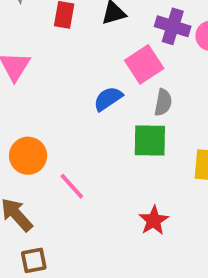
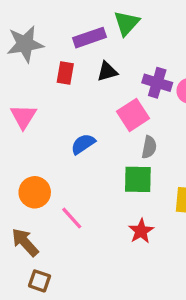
blue semicircle: (108, 99) -> (83, 144), moved
red star: (154, 220) -> (141, 231), moved
brown square: (34, 260) -> (40, 281), turned 30

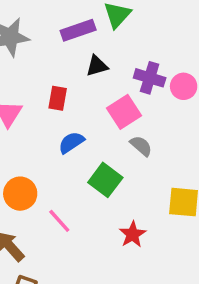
red rectangle: (65, 73) -> (58, 98), moved
gray semicircle: (149, 147) -> (141, 146), turned -60
green square: (138, 179) -> (105, 180), moved, turned 36

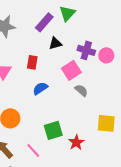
purple rectangle: (78, 30) -> (44, 22), turned -30
green square: (105, 180) -> (53, 130), moved, turned 36
pink line: (59, 221) -> (33, 150), moved

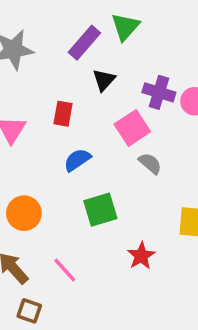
black triangle: (55, 43) -> (104, 80), turned -32
green square: (53, 130) -> (100, 210), moved

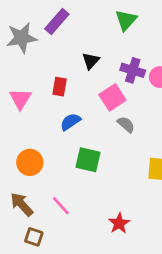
green triangle: (125, 27) -> (126, 20), moved
purple rectangle: (84, 43) -> (57, 22), moved
green square: (100, 210) -> (88, 160), turned 30
red star: (141, 256) -> (119, 223), moved

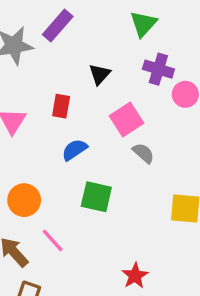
purple cross: (133, 70) -> (158, 69), moved
pink line: (61, 206) -> (53, 240), moved

